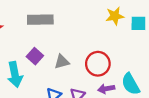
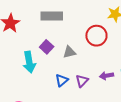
red circle: (98, 64) -> (96, 36), moved

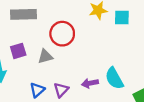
red circle: (96, 36) -> (62, 34), moved
purple square: (47, 47) -> (18, 51), turned 32

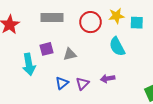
red circle: (62, 34) -> (90, 22), moved
cyan semicircle: (114, 78) -> (117, 47), moved

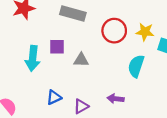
cyan semicircle: (117, 47) -> (136, 66), turned 30
blue triangle: (62, 83) -> (54, 97), moved
purple triangle: (83, 84) -> (81, 106), moved

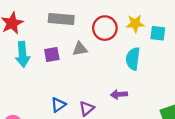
cyan arrow: (33, 58) -> (23, 54), moved
gray triangle: (81, 60) -> (80, 49), moved

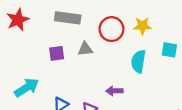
cyan square: (158, 33) -> (169, 50), moved
cyan arrow: (23, 54) -> (27, 88), moved, turned -120
purple arrow: (119, 94) -> (114, 91), moved

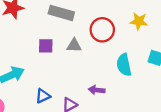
yellow star: (142, 26) -> (139, 21), moved
cyan semicircle: (138, 61) -> (124, 65), turned -30

